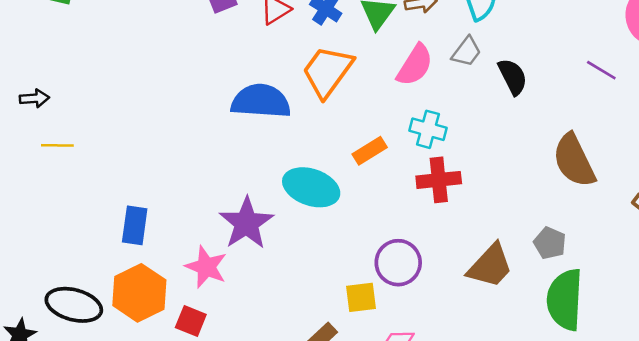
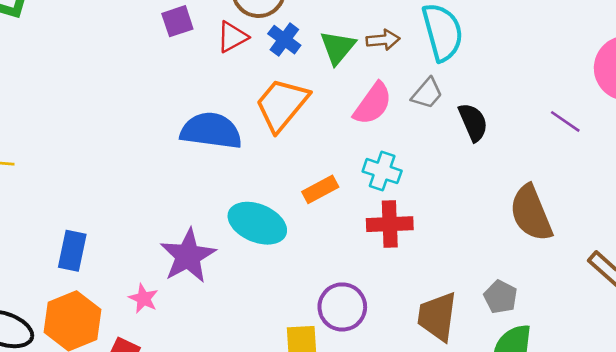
brown trapezoid: (490, 266) -> (437, 316), turned 141
pink star: (206, 267) -> (143, 298), size x0.7

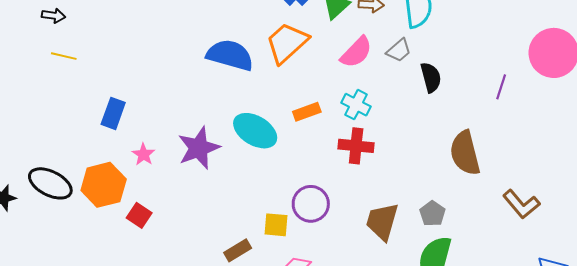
purple line: (565, 121) -> (501, 87), turned 65
blue rectangle: (72, 251) -> (113, 113), moved
pink star: (143, 298) -> (143, 154), moved

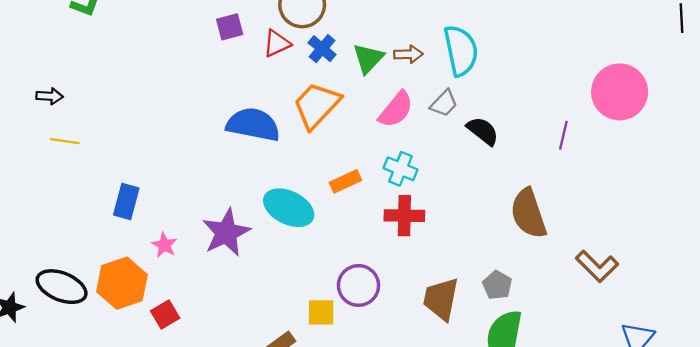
black semicircle: (431, 77) -> (483, 131), turned -32
red square: (139, 215) -> (165, 314), turned 30

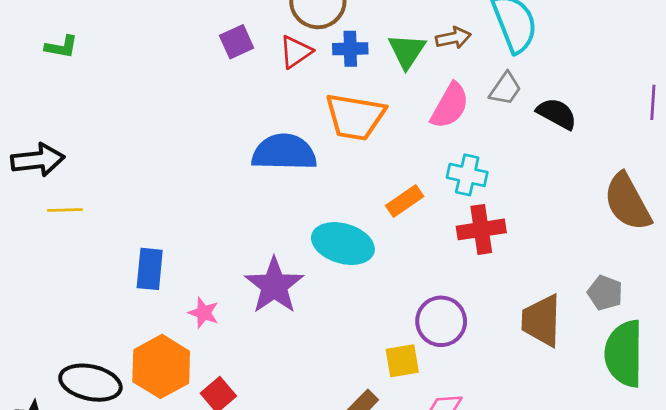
blue cross: (322, 49) -> (350, 49), turned -32
black arrow: (50, 96) -> (38, 160), size x1.6
orange trapezoid: (316, 105) -> (355, 117), turned -114

